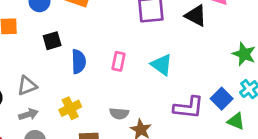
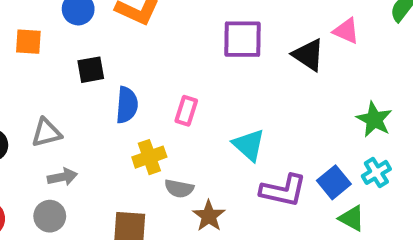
cyan triangle: (162, 65) -> (249, 145), moved
yellow cross: (70, 108) -> (149, 157), moved
gray arrow: (28, 114) -> (62, 177), moved

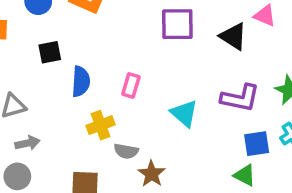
blue square: (334, 182) -> (257, 144), turned 32
purple L-shape: (283, 190) -> (240, 98), moved
green triangle: (352, 218) -> (245, 175), moved

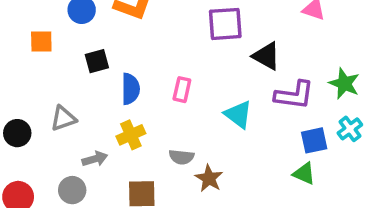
black triangle: (233, 36) -> (266, 56), moved
yellow cross: (101, 125) -> (131, 135), moved
gray arrow: (27, 143) -> (95, 159), moved

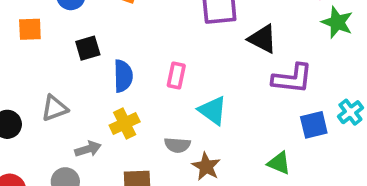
green star: (344, 84) -> (337, 22), moved
cyan triangle: (238, 114) -> (213, 110), moved
green triangle: (304, 174) -> (279, 163), moved

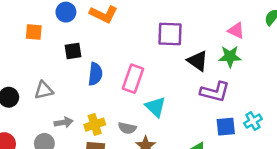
green star: (337, 22) -> (230, 57), moved, turned -30
pink rectangle: (176, 75) -> (133, 79), size x1.5
yellow cross: (125, 123) -> (95, 125), moved

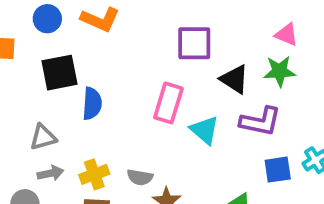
black square: (73, 51) -> (59, 73), size x1.5
pink rectangle: (133, 79) -> (168, 103), moved
gray triangle: (44, 90) -> (43, 137), moved
cyan triangle: (155, 107) -> (205, 130), moved

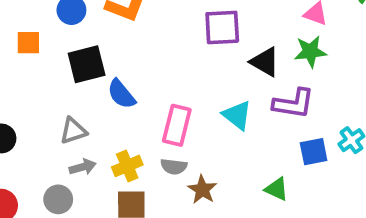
pink rectangle: (168, 103) -> (177, 125), moved
blue semicircle: (92, 104) -> (121, 94), turned 140

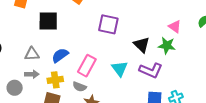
purple square: (222, 27) -> (108, 24), moved
blue semicircle: (121, 94) -> (60, 55), moved, turned 78

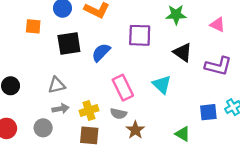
green star: (167, 46) -> (176, 15), moved
blue semicircle: (60, 55) -> (101, 52), moved
pink rectangle: (87, 66) -> (123, 88), turned -45
purple L-shape: (151, 70) -> (218, 66), moved

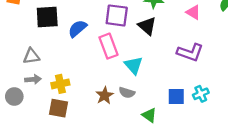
black triangle: (183, 52) -> (147, 26), moved
pink rectangle: (123, 88) -> (108, 46), moved
gray semicircle: (119, 114) -> (127, 93), moved
brown star: (135, 130) -> (105, 95), moved

